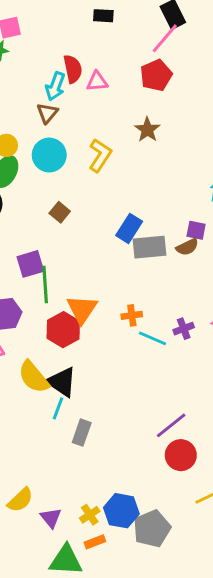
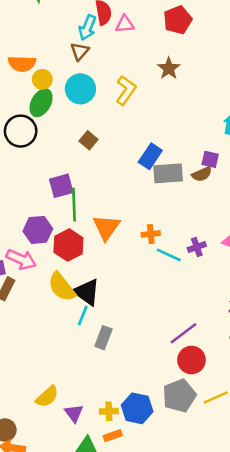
red hexagon: (63, 330) -> (68, 245), moved
yellow cross: (90, 515) -> (109, 411), turned 30
gray pentagon: (152, 529) -> (179, 396), moved

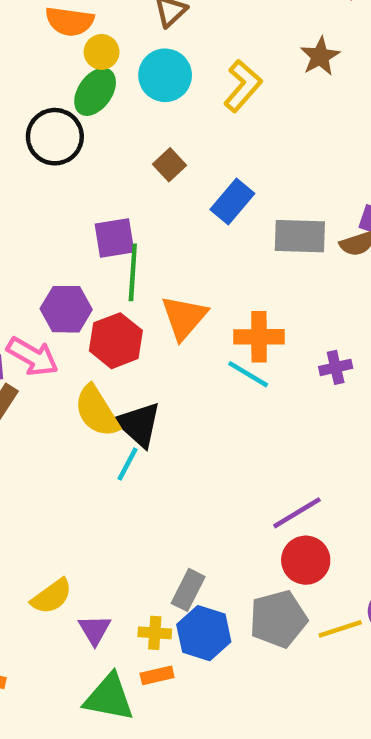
blue rectangle: (150, 156) -> (232, 201), moved
orange cross: (151, 234) -> (259, 337), size x1.5
cyan line: (169, 255) -> (248, 374), moved
gray rectangle: (103, 338) -> (188, 590), moved

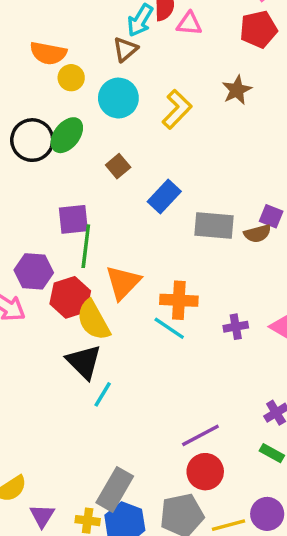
green ellipse: (95, 92) -> (67, 135), moved
yellow semicircle: (97, 411) -> (93, 320), moved
cyan line: (128, 464) -> (103, 394), moved
gray rectangle: (188, 590) -> (115, 489), size x1.4

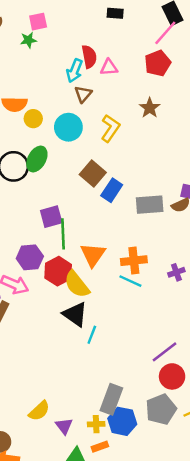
brown triangle: (125, 49) -> (83, 94), moved
brown square: (118, 166) -> (93, 173), moved, size x1.5

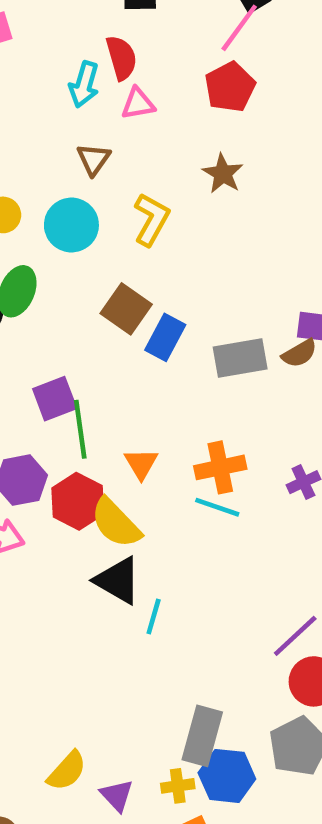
red semicircle: (89, 57) -> (121, 58), moved
cyan arrow: (75, 71) -> (84, 84), moved
orange triangle: (93, 255) -> (141, 464), size x0.7

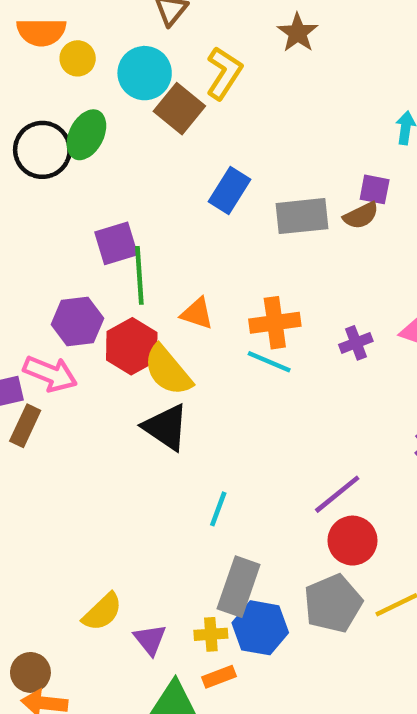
brown square: (126, 309) -> (179, 109), moved
orange triangle: (141, 464) -> (197, 313), turned -45
cyan line: (154, 616) -> (218, 509), moved

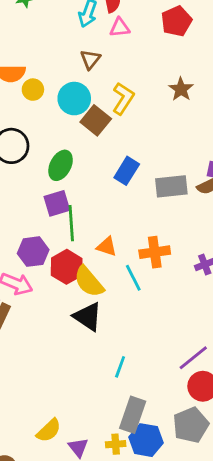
brown star: (298, 33) -> (181, 89), moved
green ellipse: (86, 135) -> (61, 165), moved
cyan line: (269, 362) -> (133, 278), moved, turned 40

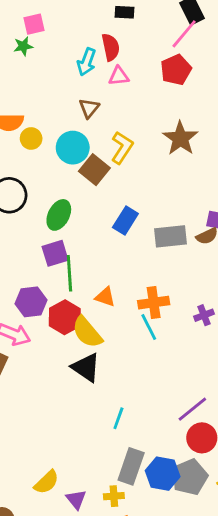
brown star: (181, 89) -> (180, 138), size x1.4
cyan line: (133, 278) -> (149, 327), moved
blue hexagon: (146, 440) -> (163, 474), moved

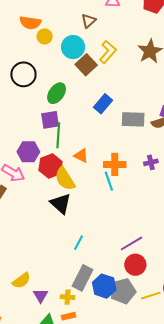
purple cross: (204, 315) -> (151, 162), moved

